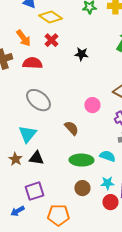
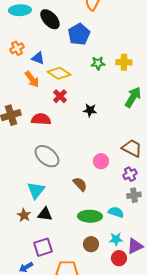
orange arrow: (23, 38) -> (32, 79), moved

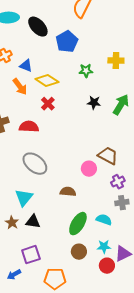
yellow cross: (124, 62) -> (116, 61), moved
black star: (90, 110) -> (94, 103), moved
brown trapezoid: (132, 148) -> (108, 156), moved
brown semicircle: (80, 184) -> (68, 192), turned -42
green ellipse: (90, 216) -> (78, 224), turned -60

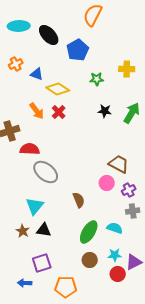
orange arrow: (20, 87) -> (37, 111), moved
red semicircle: (29, 127) -> (30, 149), moved
pink circle: (89, 169) -> (107, 183), moved
brown semicircle: (68, 192) -> (79, 200), turned 63
blue arrow: (14, 275) -> (25, 283), turned 32

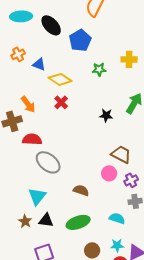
orange arrow: (37, 111) -> (28, 104), moved
black star: (105, 111) -> (106, 115), moved
brown semicircle: (79, 200) -> (81, 190), turned -49
green ellipse: (89, 232) -> (78, 222), moved, turned 40

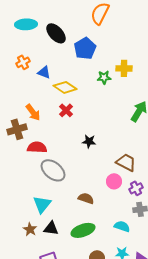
yellow cross: (129, 59) -> (124, 68), moved
black star: (106, 115) -> (89, 141), moved

